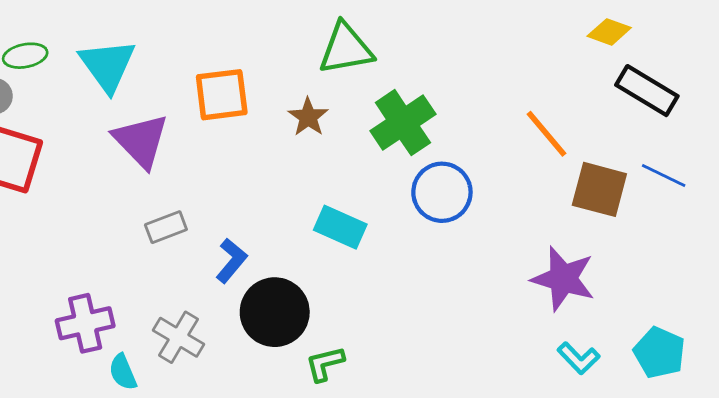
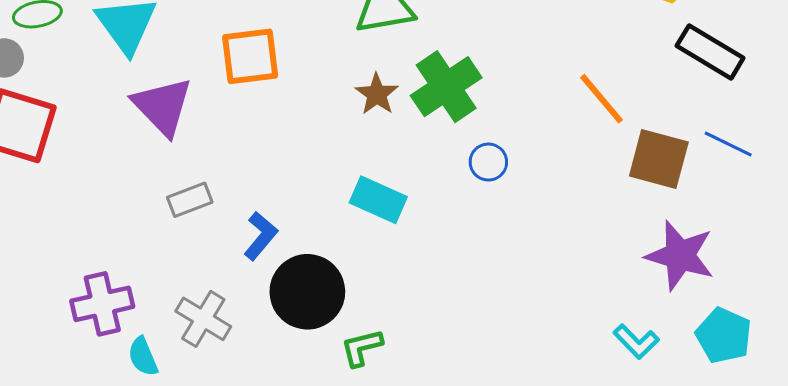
brown star: (308, 117) -> (377, 94), moved
blue circle: (442, 192) -> (488, 162), size x0.6
purple star: (563, 279) -> (680, 256), moved

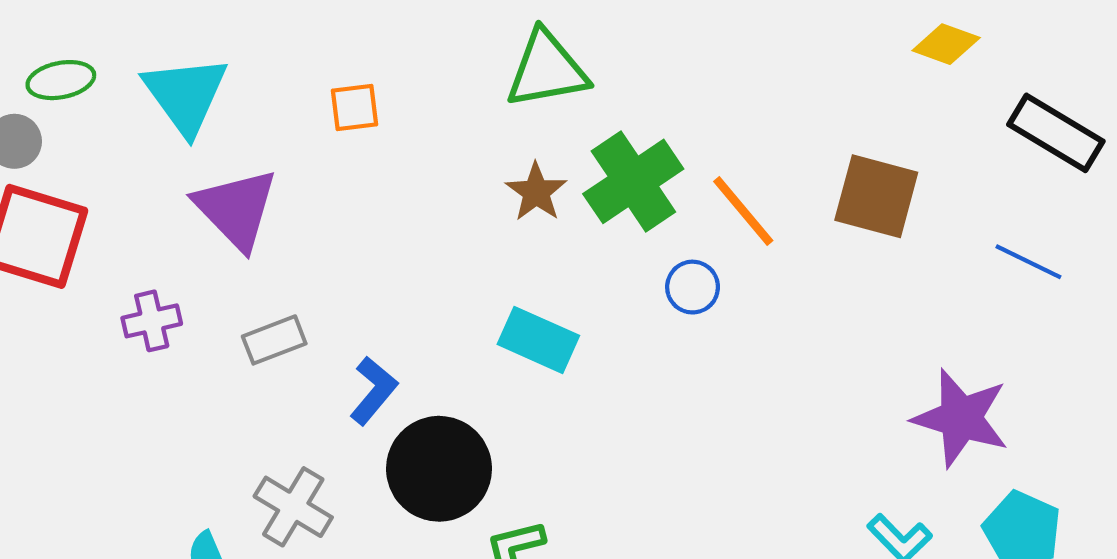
black rectangle: (710, 52) -> (1056, 133), moved
orange square: (250, 56) -> (355, 108), moved, size x0.6
orange line: (601, 99) -> (743, 211), moved
brown square: (659, 159) -> (876, 196), moved
purple cross: (102, 304) -> (152, 321), moved, size x0.7

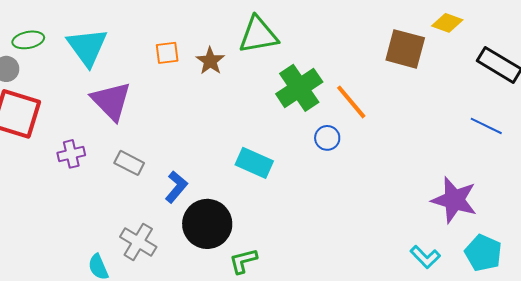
brown star: (536, 192) -> (210, 61), moved
brown square: (876, 196) -> (405, 49), moved
gray rectangle: (274, 340) -> (129, 163), turned 48

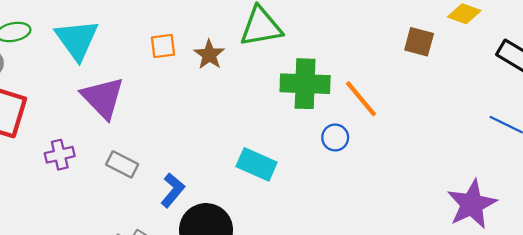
brown square: (405, 49) -> (419, 42), size x0.7
green cross: (299, 88) -> (305, 84), turned 36
purple star: (454, 200) -> (472, 204), turned 30

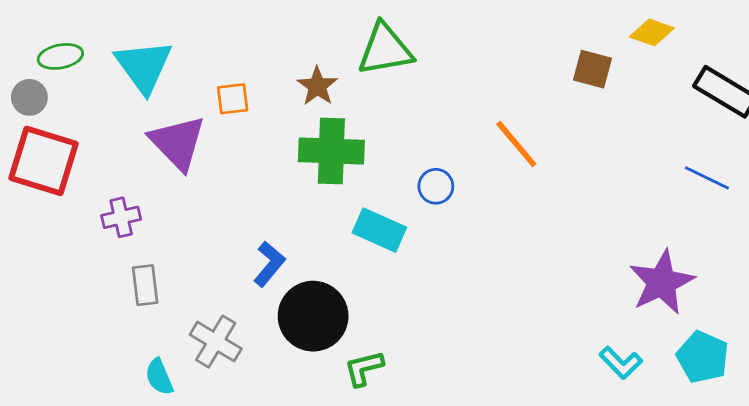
orange square: (163, 46) -> (233, 99), moved
green cross: (305, 84) -> (331, 151), moved
blue circle: (335, 137) -> (436, 186), moved
gray rectangle: (122, 164) -> (145, 285), moved, turned 56

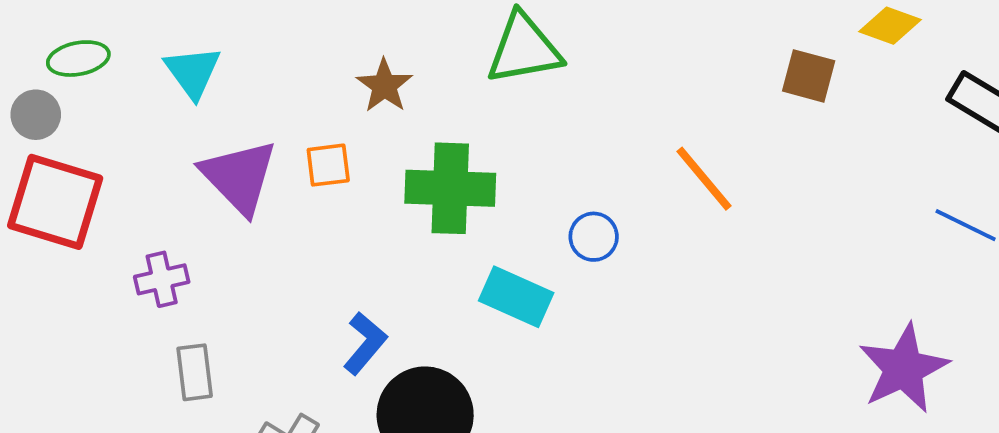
cyan triangle: (144, 66) -> (193, 72), size x0.7
brown star: (317, 86) -> (384, 86), moved
orange square: (233, 99) -> (328, 165), moved

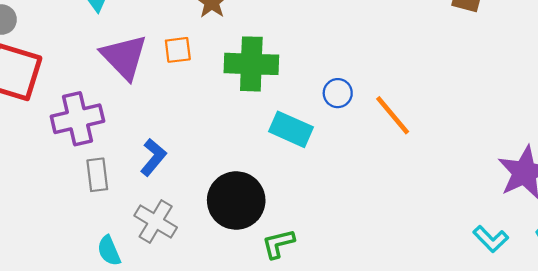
orange line: (704, 179) -> (393, 115), moved
purple cross: (162, 279) -> (77, 119), size x1.6
blue L-shape: (365, 343) -> (153, 157), moved

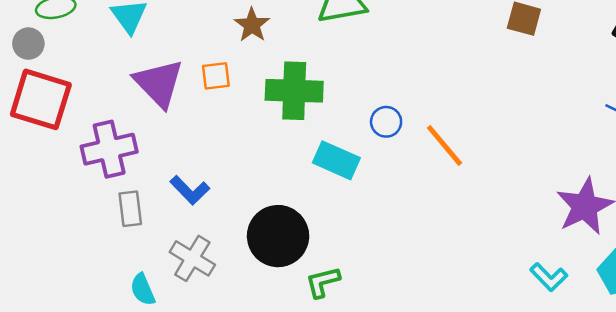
blue L-shape: (153, 157) -> (190, 190), turned 96

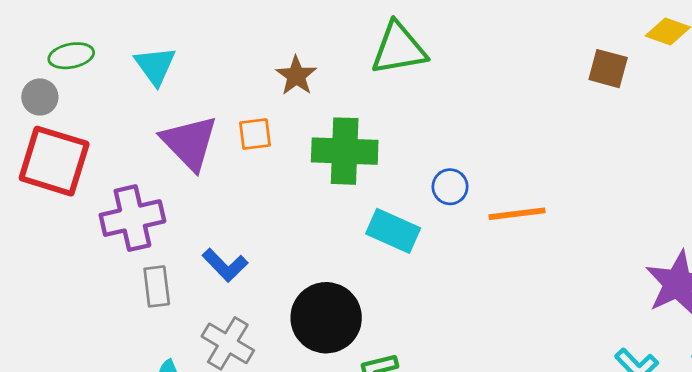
orange line: (444, 145) -> (517, 214), turned -57

